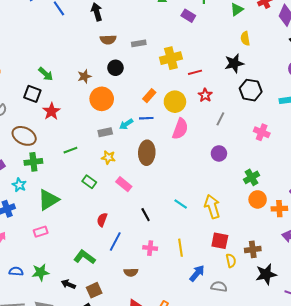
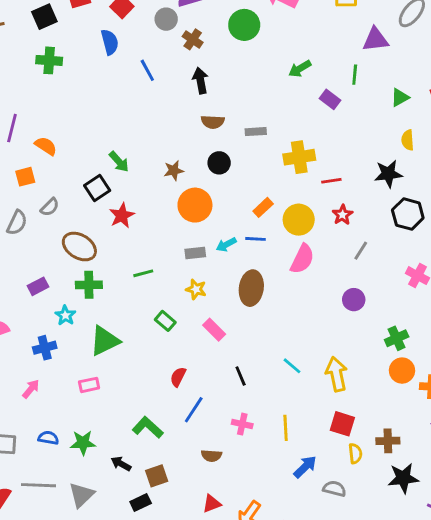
black square: (32, 94) -> (97, 188), turned 30

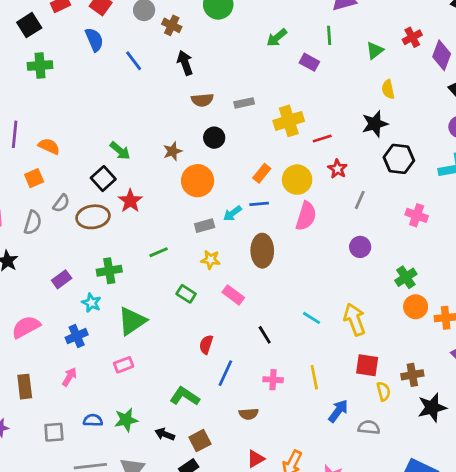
brown ellipse: (79, 247) -> (93, 217), moved, turned -32

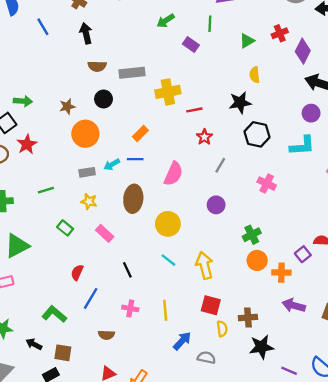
gray rectangle: (244, 103) -> (132, 73), size x1.5
green arrow: (120, 151) -> (23, 101), turned -42
yellow circle: (297, 180) -> (168, 224), moved
brown square: (200, 441) -> (63, 353), turned 30

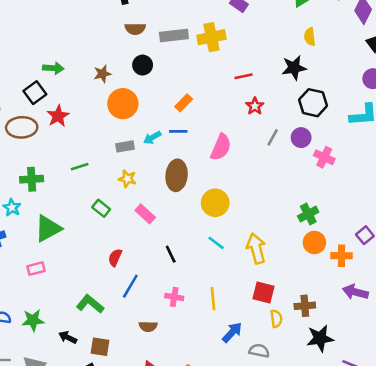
yellow cross: (168, 92) -> (211, 37), moved
purple circle: (216, 205) -> (301, 138), moved

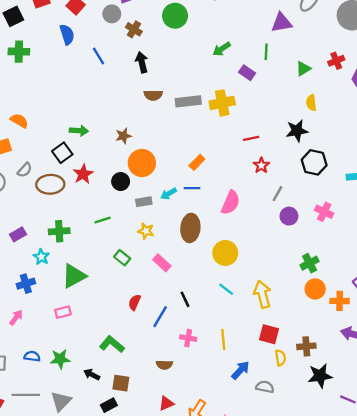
black circle: (143, 65) -> (121, 182), moved
purple circle: (301, 138) -> (289, 216), moved
blue line: (130, 286) -> (160, 317), moved

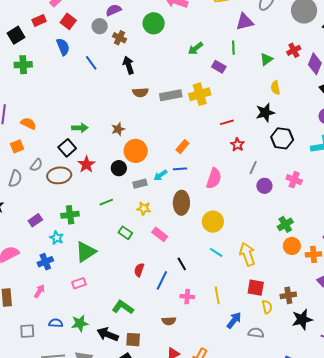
black arrow: (92, 375) -> (108, 334), size x1.5

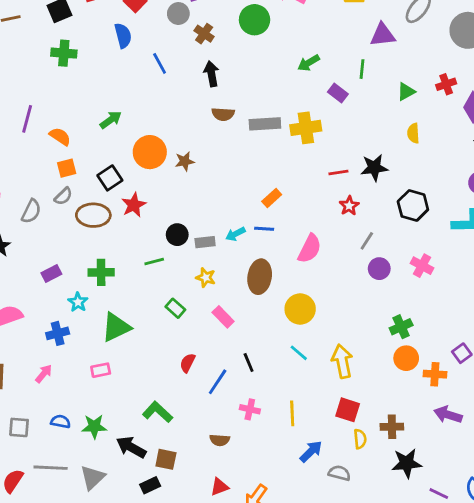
black star: (265, 113) -> (374, 168), moved
green arrow: (80, 128) -> (111, 120), moved, turned -42
orange square: (17, 146) -> (67, 168), moved
orange circle: (136, 151) -> (150, 152), moved
black circle: (119, 168) -> (177, 235), moved

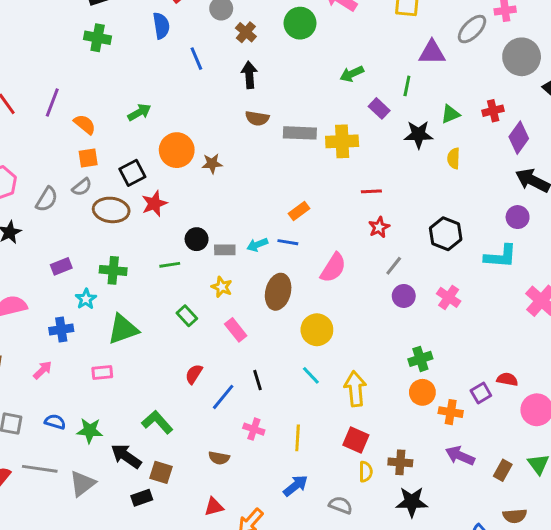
black star: (374, 168) -> (418, 134), moved
blue arrow: (311, 451) -> (296, 486), moved

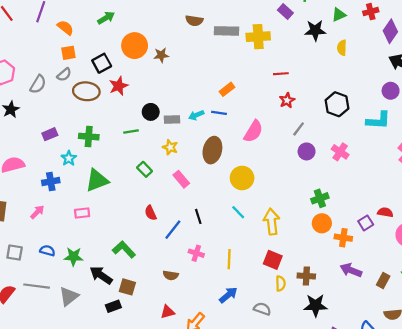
red semicircle: (194, 374) -> (151, 213), turned -56

